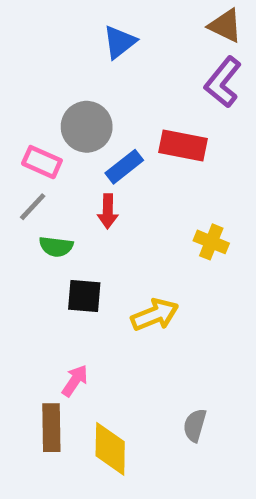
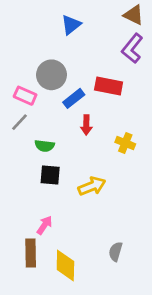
red arrow: (108, 211) -> (86, 125), moved
green semicircle: (56, 247) -> (45, 146), moved

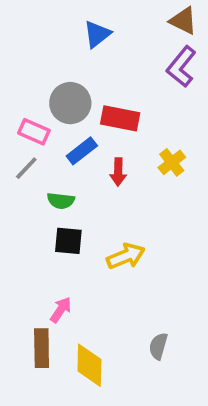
red rectangle: (109, 86) -> (120, 118), moved
blue rectangle: (74, 98) -> (82, 151), moved
yellow cross: (125, 143) -> (172, 162), moved, turned 30

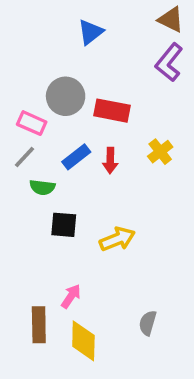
blue rectangle: (82, 151) -> (76, 157), moved
green semicircle: (61, 201) -> (42, 187), moved
pink arrow: (61, 310) -> (71, 296), moved

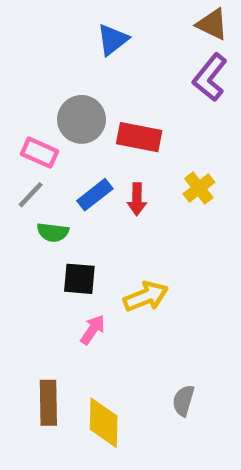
pink arrow: (71, 296) -> (93, 330), moved

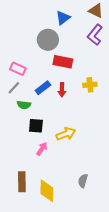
blue triangle: (113, 40) -> (63, 18), moved
gray circle: (82, 119) -> (48, 40), moved
yellow cross: (199, 188) -> (90, 85), turned 32

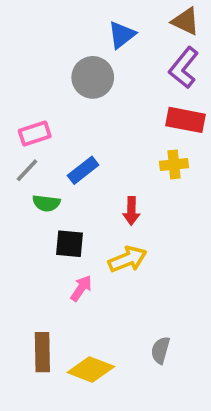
red rectangle: (63, 62) -> (186, 120), moved
pink rectangle: (18, 69) -> (35, 133), turned -42
red arrow: (62, 90) -> (131, 211), moved
yellow diamond: (47, 191) -> (91, 370), turned -70

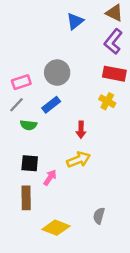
gray circle: (93, 77) -> (57, 73), moved
yellow cross: (174, 164) -> (107, 101), turned 35
black square: (70, 244) -> (30, 163), moved
brown rectangle: (42, 352) -> (26, 198), moved

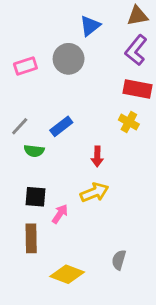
brown triangle: (114, 13) -> (137, 16), turned -36
gray circle: (57, 73) -> (69, 59), moved
pink rectangle: (21, 82) -> (25, 66), moved

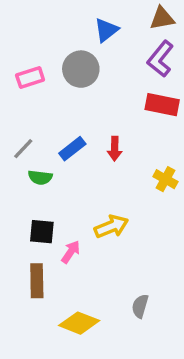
yellow cross: (129, 122) -> (165, 179), moved
red arrow: (97, 156) -> (115, 149), moved

